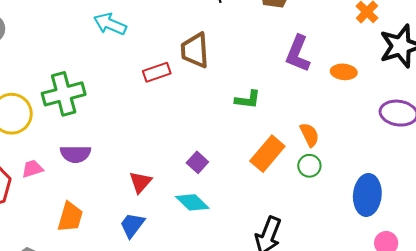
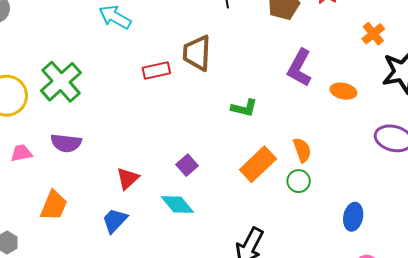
green cross: (64, 94) -> (61, 82), turned -33
blue ellipse: (367, 195) -> (353, 217), size x0.7

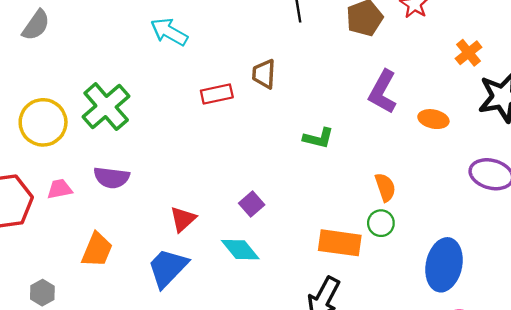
brown trapezoid: (197, 53) -> (264, 74), size x0.7
orange rectangle: (258, 164) -> (340, 243), moved, turned 51
blue ellipse: (353, 217) -> (444, 265), size x1.6
blue trapezoid: (115, 221) -> (168, 268), size x1.4

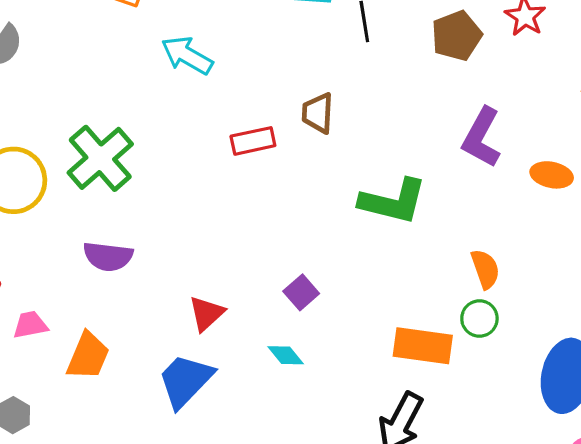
green L-shape: (318, 138) -> (393, 201), size x1.6
pink trapezoid: (60, 189) -> (30, 325), moved
cyan diamond: (240, 250) -> (286, 355), size x0.7

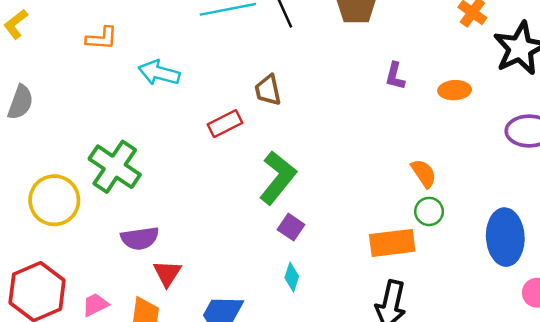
purple L-shape: (482, 137) -> (395, 76), size x0.6
green L-shape: (393, 201) -> (278, 178), moved, turned -50
red triangle: (206, 313) -> (167, 273), moved
cyan diamond: (286, 355) -> (292, 277), turned 72

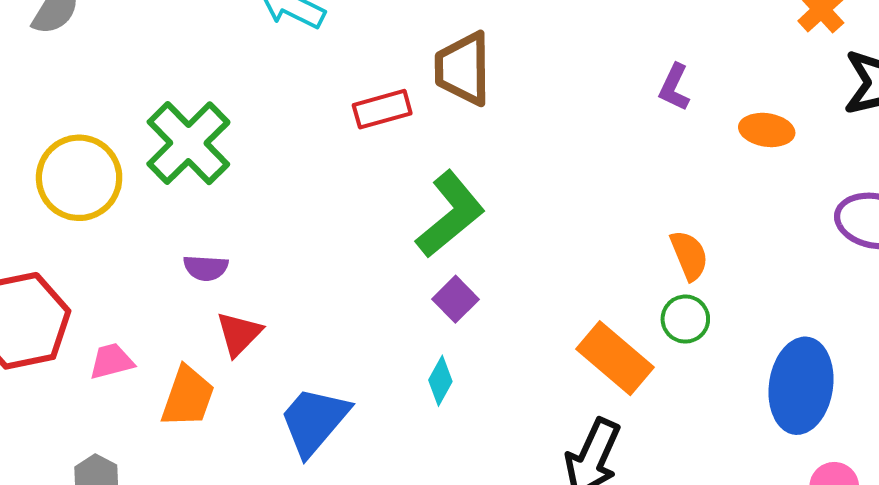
brown trapezoid: (268, 90) -> (463, 69), size x1.4
purple semicircle: (140, 238) -> (206, 268), size x0.7
orange rectangle: (392, 243) -> (615, 358), turned 36

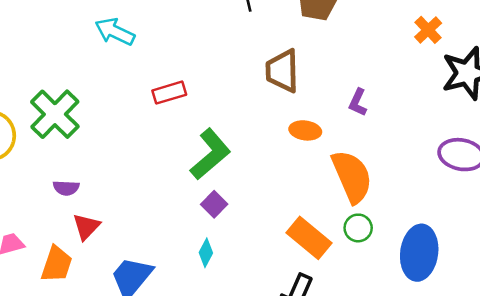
brown trapezoid: (463, 69) -> (282, 71), moved
purple L-shape: (674, 87) -> (358, 102), moved
orange ellipse: (767, 130) -> (305, 130), moved
orange semicircle: (689, 255) -> (352, 176), size x1.8
green circle: (685, 319) -> (358, 228), moved

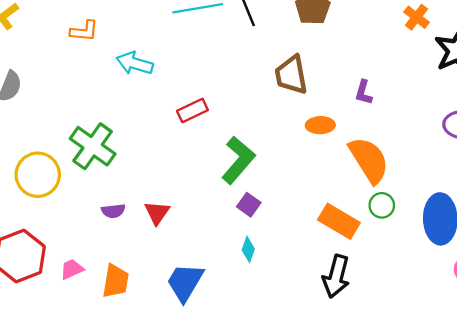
red triangle: (86, 227) -> (157, 213), moved

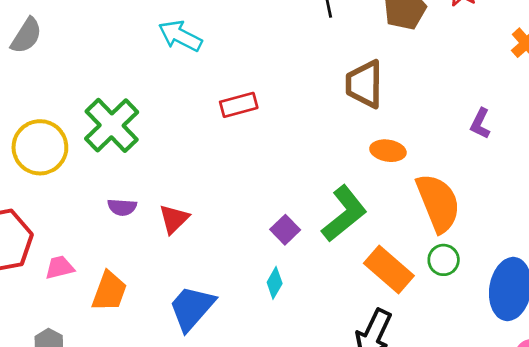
purple L-shape: (364, 92) -> (480, 124), moved
green L-shape: (238, 160) -> (344, 214), moved

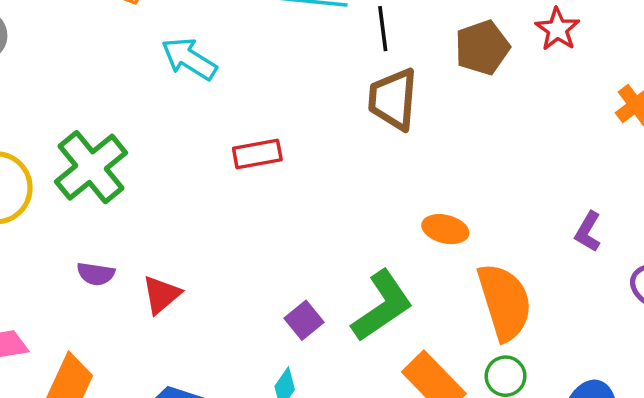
brown trapezoid: (364, 84) -> (393, 99), moved
purple L-shape: (480, 124) -> (588, 232), moved

